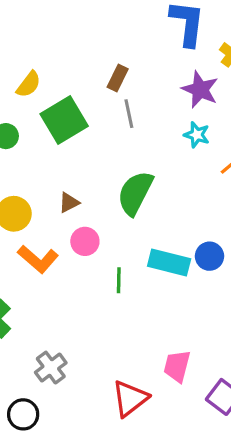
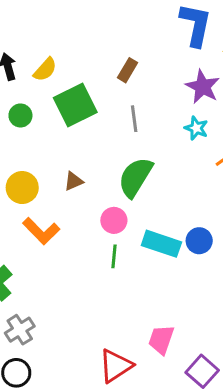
gray line: (129, 114) -> (134, 119), moved
pink circle: (85, 241) -> (114, 220), moved
gray cross: (51, 368) -> (20, 330), moved

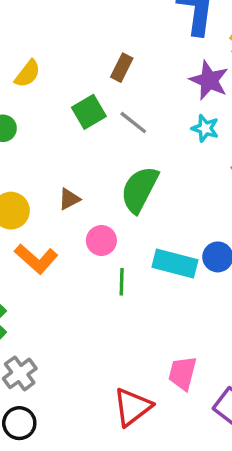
green square: (75, 105) -> (89, 112), moved, size x0.7
gray line: (134, 119) -> (133, 123), turned -40
pink circle: (114, 220) -> (101, 241), moved

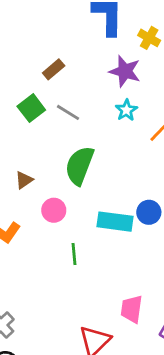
brown rectangle: (122, 68) -> (54, 69), turned 30
cyan star: (205, 128) -> (126, 110), turned 30
green line: (122, 282) -> (74, 254), moved

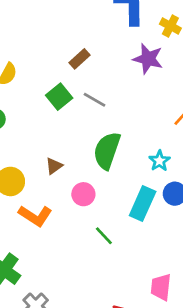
cyan star: (126, 110) -> (159, 161), moved
cyan rectangle: (115, 222) -> (143, 203), turned -72
green line: (74, 254) -> (104, 236), turned -36

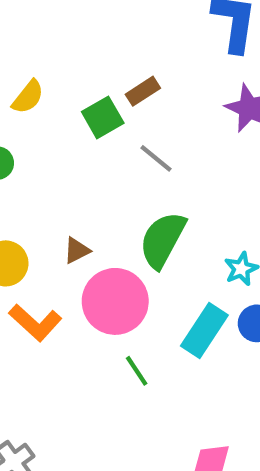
green square: (59, 97) -> (103, 117), moved
pink circle: (83, 194) -> (115, 301), size x1.8

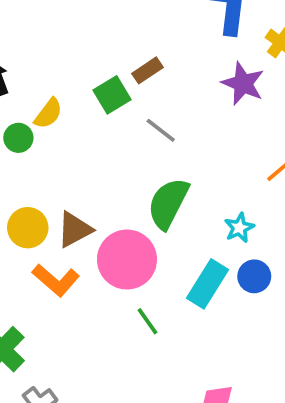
yellow semicircle: (28, 97) -> (48, 114), moved
brown triangle: (77, 250) -> (75, 230), moved, size x1.5

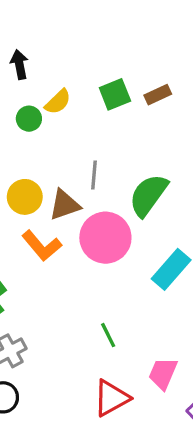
brown rectangle: (148, 70) -> (158, 95), moved
gray line: (161, 130) -> (94, 175), moved, turned 48
green line: (148, 321) -> (108, 335), moved

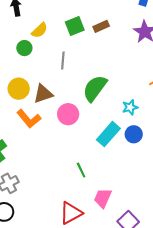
green circle: (29, 119) -> (24, 48), moved
gray line: (94, 175) -> (63, 61), moved
pink circle: (105, 238) -> (68, 114), size x0.7
green line: (108, 335) -> (81, 170), moved

